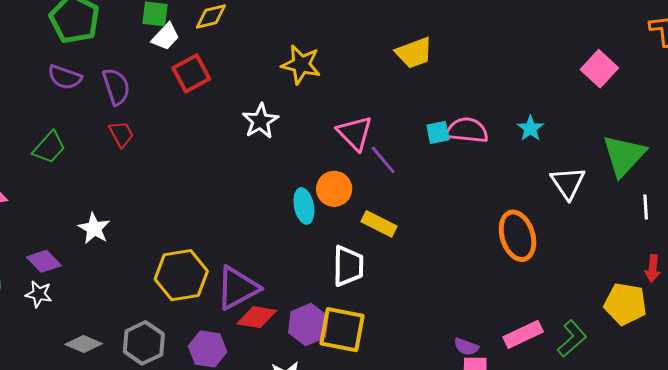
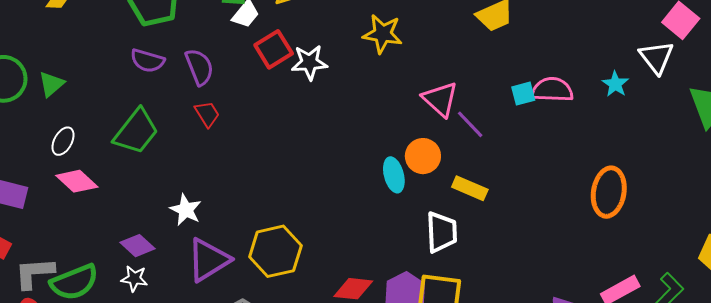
white star: (260, 121) -> (309, 62), moved, turned 30
green trapezoid: (49, 147) -> (136, 132), size x1.4
white triangle: (568, 183) -> (656, 57), moved
orange ellipse: (517, 236) -> (609, 192), turned 30
purple triangle: (238, 288) -> (208, 260), moved

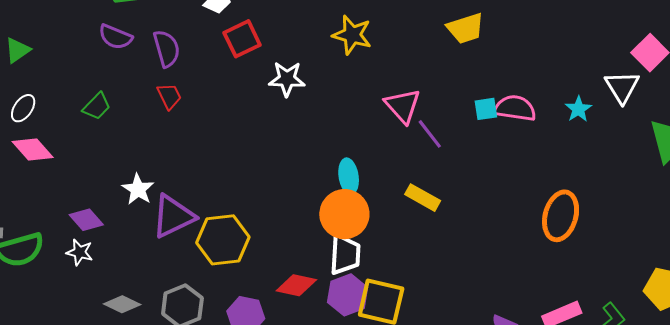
white star: (309, 62) -> (287, 79), moved
green trapezoid: (136, 132) -> (97, 106), size x0.6
orange circle: (423, 156) -> (344, 214), moved, size x1.4
white trapezoid: (442, 232) -> (345, 254), moved
purple triangle: (208, 260) -> (173, 216), moved

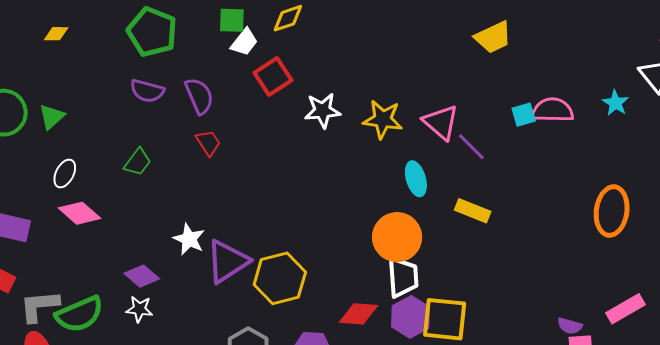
yellow star: (352, 35) -> (383, 119), moved
cyan ellipse: (349, 176) -> (416, 179), moved

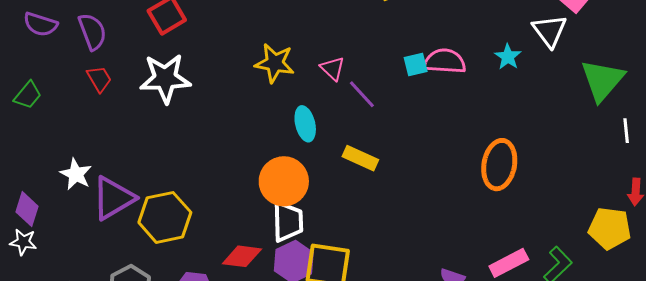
white star: (323, 111) -> (165, 78), moved, size x1.4
pink triangle: (441, 122) -> (333, 68), size x0.7
purple diamond: (142, 276) -> (27, 209), turned 64

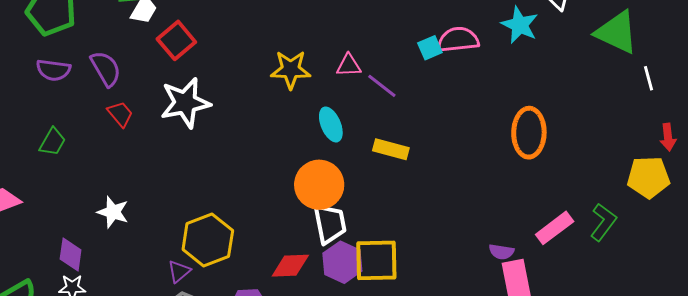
cyan star: (508, 57) -> (520, 25), size x1.4
pink triangle: (333, 68) -> (349, 65), turned -36
green triangle: (602, 80) -> (617, 32), turned -36
purple triangle: (113, 198) -> (179, 271), moved, size x0.5

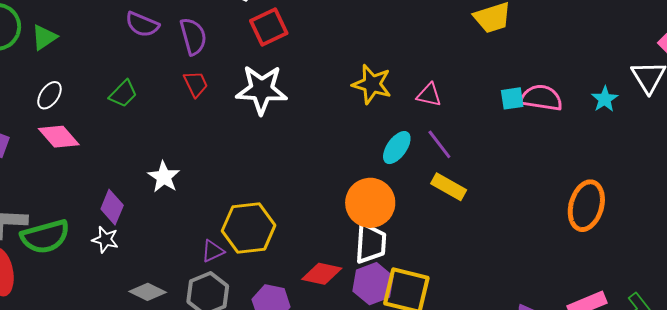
cyan star: (520, 25) -> (605, 99), size x0.7
purple line: (382, 86) -> (439, 144), moved
cyan ellipse: (331, 124) -> (397, 148), turned 44

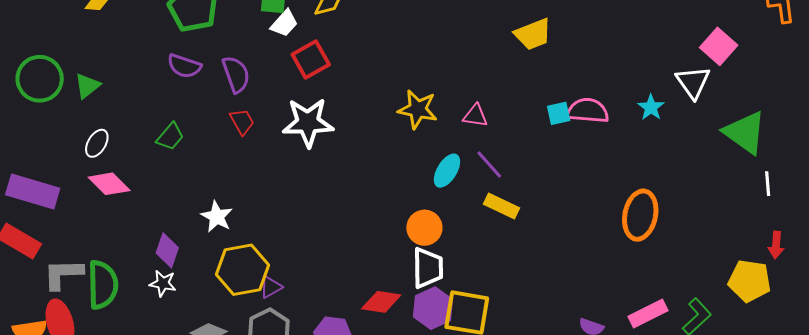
orange circle: (370, 203) -> (424, 228), size x0.7
yellow hexagon: (249, 228) -> (242, 270), moved
green semicircle: (45, 237) -> (103, 285), turned -72

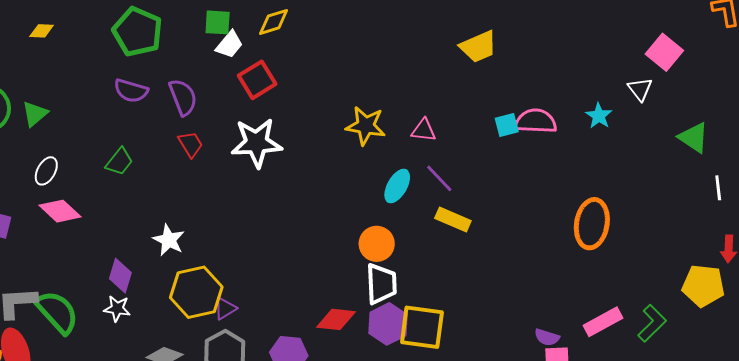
white triangle: (693, 82) -> (640, 89), size x0.7
green triangle: (745, 133) -> (694, 138), size x0.7
green semicircle: (103, 285) -> (57, 312), turned -39

